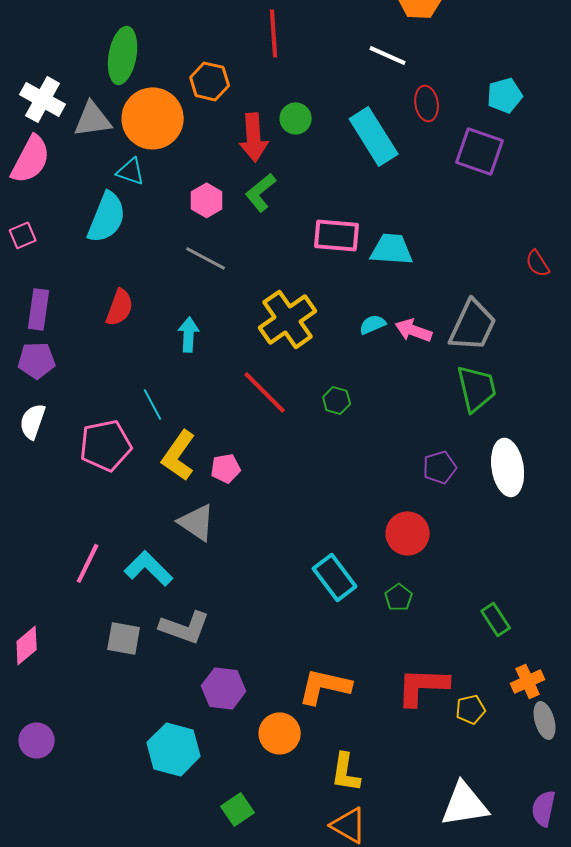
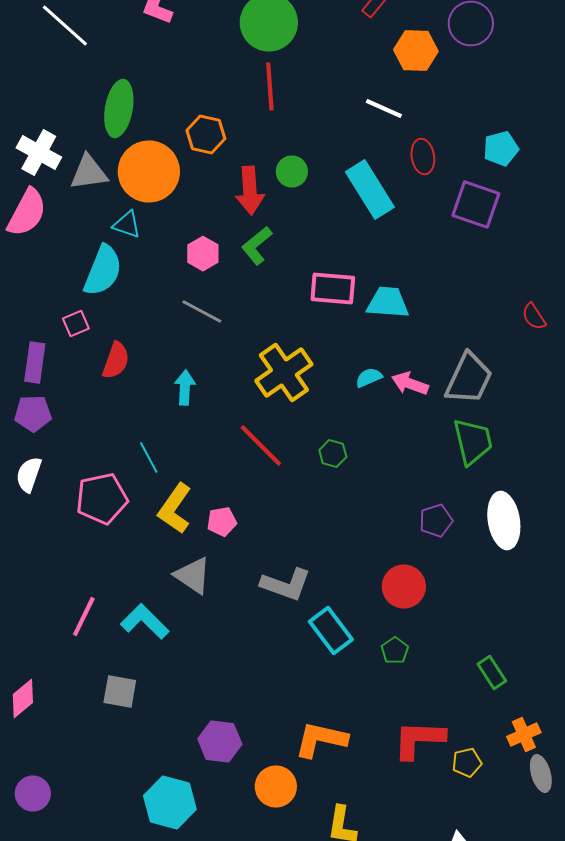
pink square: (23, 235) -> (76, 324), moved
gray L-shape: (185, 627) -> (286, 584), moved

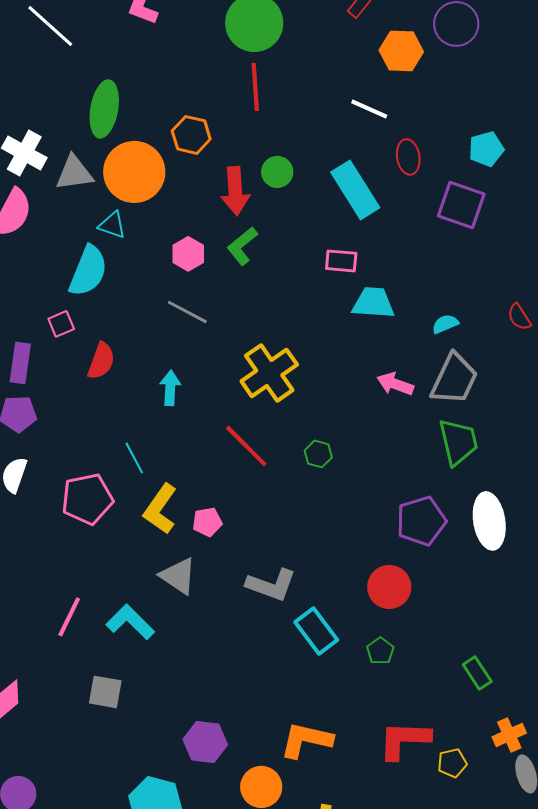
pink rectangle: (333, 288) -> (341, 261), moved, size x0.7
cyan semicircle: (369, 378) -> (445, 324), moved
purple pentagon: (436, 520) -> (421, 521), size x1.5

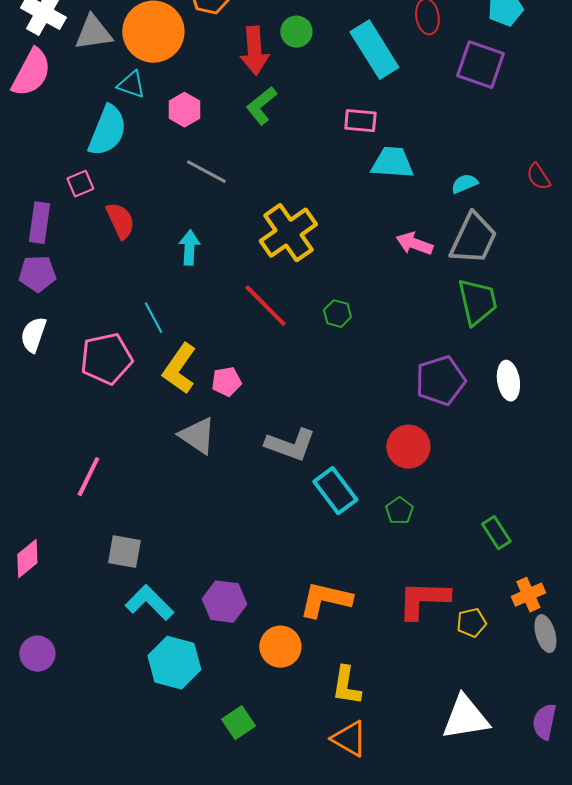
pink hexagon: (188, 254) -> (184, 110), moved
red semicircle: (101, 361) -> (120, 221), turned -45
white ellipse: (489, 521) -> (508, 381), size x0.7
cyan L-shape: (130, 622) -> (149, 603), moved

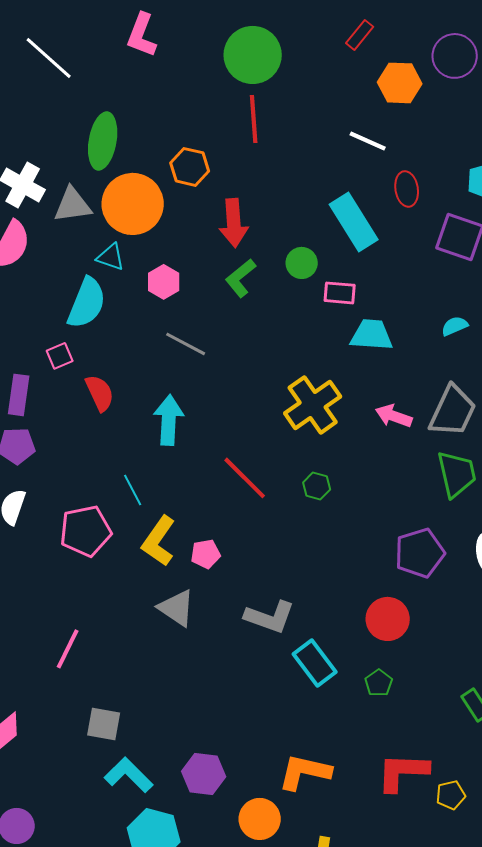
green circle: (296, 32) -> (302, 263), moved
cyan semicircle: (464, 184) -> (455, 326), moved
yellow cross: (288, 233) -> (313, 405), moved
cyan arrow: (189, 248) -> (169, 420), size x1.4

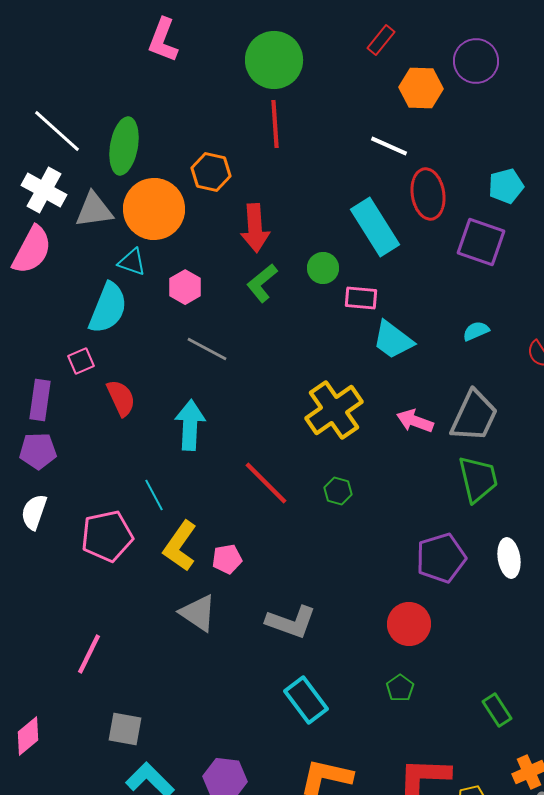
white line: (49, 58) -> (57, 131), moved
red ellipse: (407, 189) -> (428, 194), size x1.4
cyan trapezoid: (372, 335) -> (393, 340), turned -147
cyan rectangle: (315, 663) -> (306, 700), moved

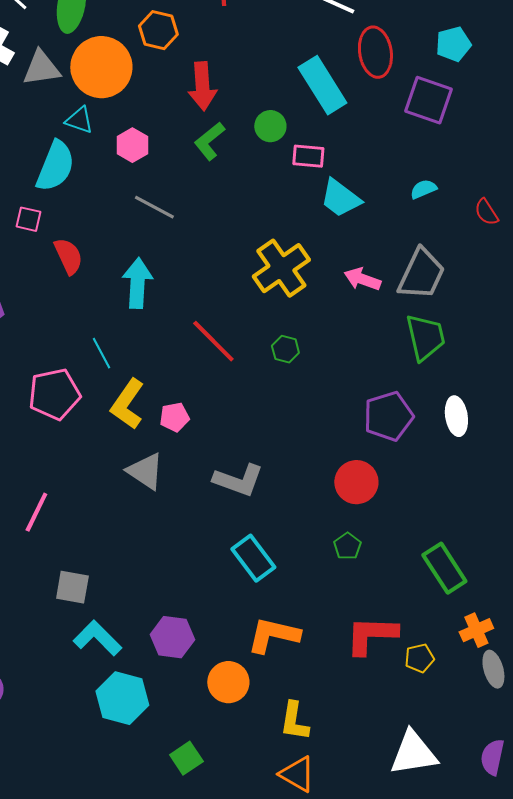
pink square: (81, 361) -> (28, 219), turned 36
green rectangle: (497, 710) -> (444, 568), size x1.5

